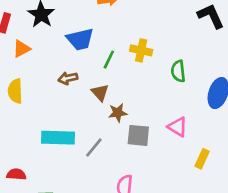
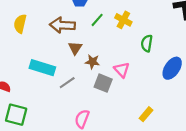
brown arrow: (68, 78) -> (62, 25), size x1.6
brown triangle: (100, 93) -> (75, 48), moved
pink triangle: (178, 127) -> (122, 70), moved

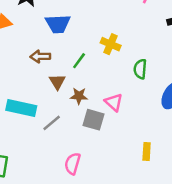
green line: (97, 20) -> (79, 61), moved
brown arrow: (62, 25) -> (40, 56), size x0.7
yellow rectangle: (146, 114) -> (147, 151), turned -32

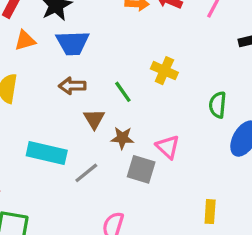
blue trapezoid: (58, 24) -> (73, 43), moved
green line: (79, 61) -> (123, 92), turned -72
green semicircle: (140, 69) -> (218, 105), moved

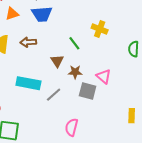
brown arrow: (72, 86) -> (28, 42), moved

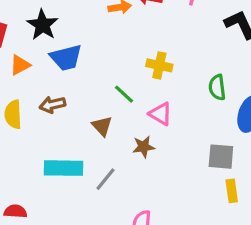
brown star: (75, 72) -> (144, 147), moved
pink triangle: (104, 76) -> (161, 114), moved
gray square: (88, 91) -> (221, 157), moved

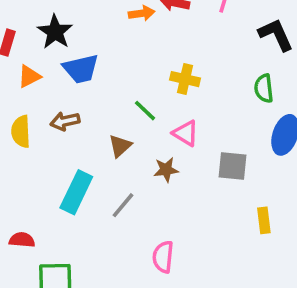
green semicircle: (217, 87) -> (264, 88), moved
brown triangle: (102, 126) -> (120, 146), turned 30
gray square: (221, 157) -> (233, 166), moved
cyan rectangle: (64, 168) -> (76, 192), turned -66

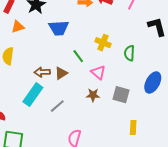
blue trapezoid: (81, 69) -> (59, 28), moved
green semicircle: (264, 88) -> (129, 53), moved
brown arrow: (65, 121) -> (42, 72), moved
brown star: (166, 170) -> (93, 95), moved

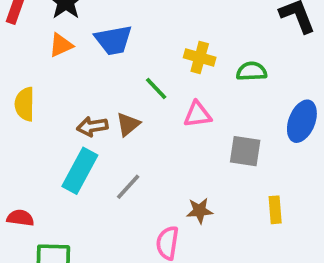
orange triangle: (18, 27) -> (61, 45), moved
green semicircle: (129, 53) -> (252, 71), turned 91
pink triangle: (98, 72) -> (197, 114), turned -42
brown star: (93, 95) -> (200, 211), moved

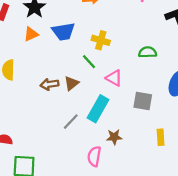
yellow cross: (200, 57) -> (101, 40), moved
pink triangle: (197, 114) -> (114, 78), turned 36
cyan rectangle: (80, 171) -> (98, 109), moved

